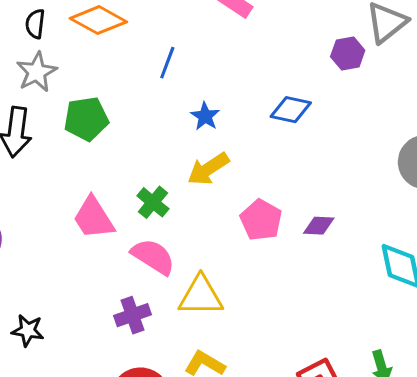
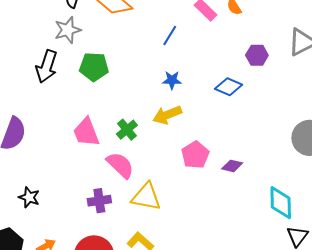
purple hexagon: (348, 54) -> (257, 55), moved
blue line: (167, 63) -> (170, 36), moved
blue star: (205, 116) -> (172, 80), turned 30

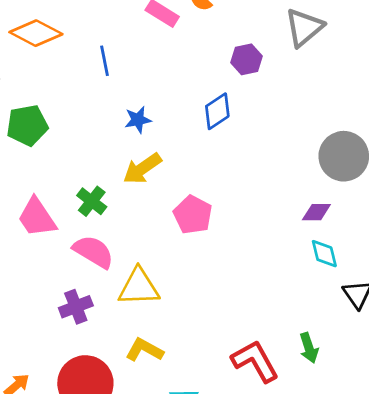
blue line: (170, 36) -> (104, 61), moved, turned -30
blue diamond: (229, 87) -> (217, 111), turned -44
purple diamond: (232, 166) -> (316, 212), moved
cyan diamond: (281, 203) -> (324, 254), size x0.7

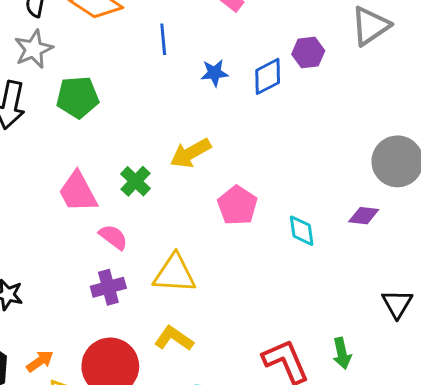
blue diamond: (217, 111) -> (268, 76), moved
blue star: (138, 120) -> (214, 73), moved
pink semicircle: (93, 252) -> (113, 237), moved, size x0.7
cyan diamond: (324, 254) -> (302, 231), moved

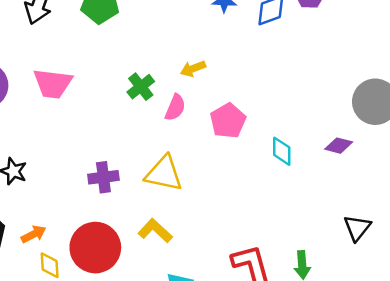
yellow arrow: (191, 153) -> (193, 69), size x0.7
pink trapezoid: (78, 192) -> (53, 84), moved, turned -63
pink semicircle: (113, 237) -> (175, 108), moved, turned 68

